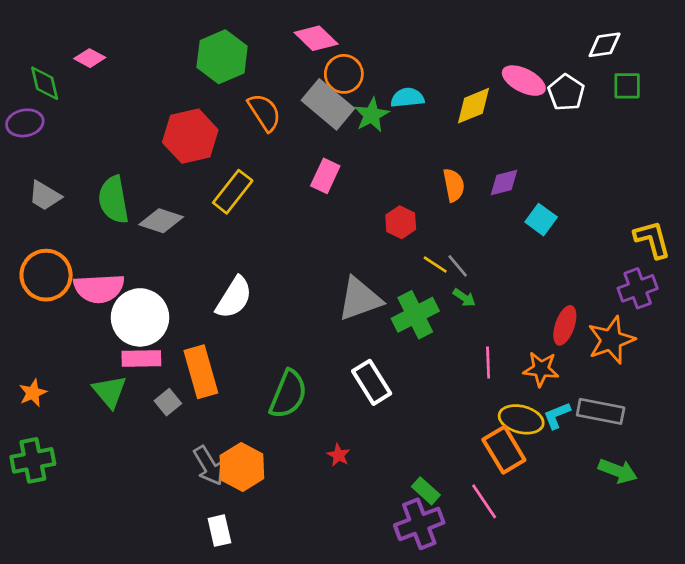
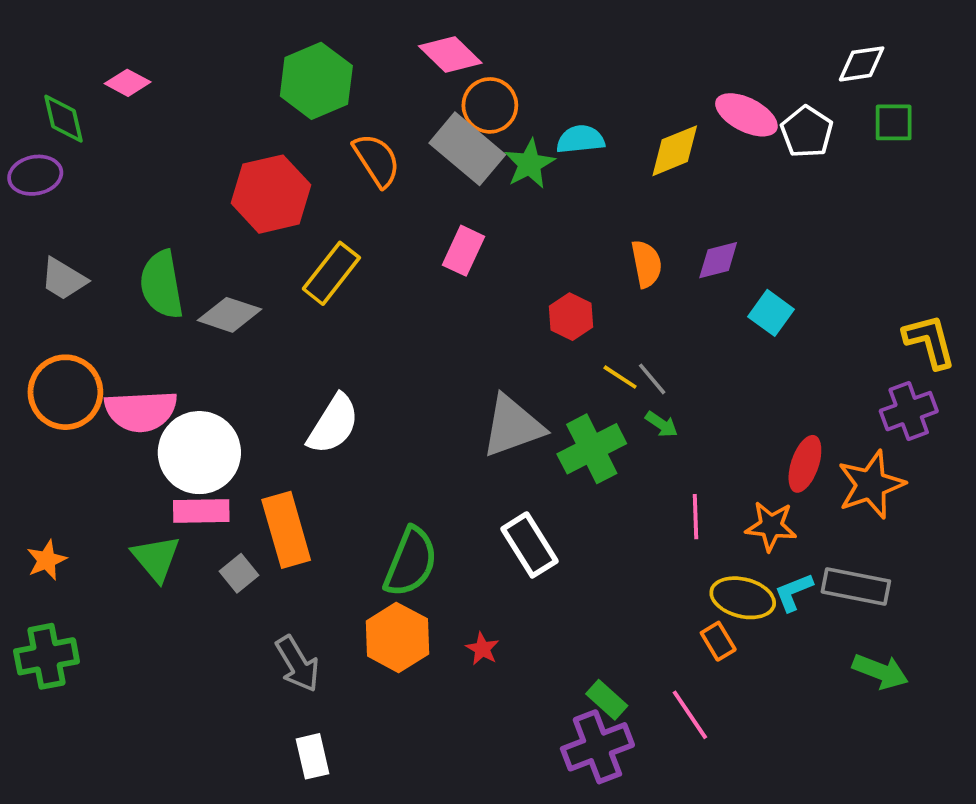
orange rectangle: (504, 450) -> (718, 641), size x0.6
orange hexagon: (242, 467) -> (397, 637), moved

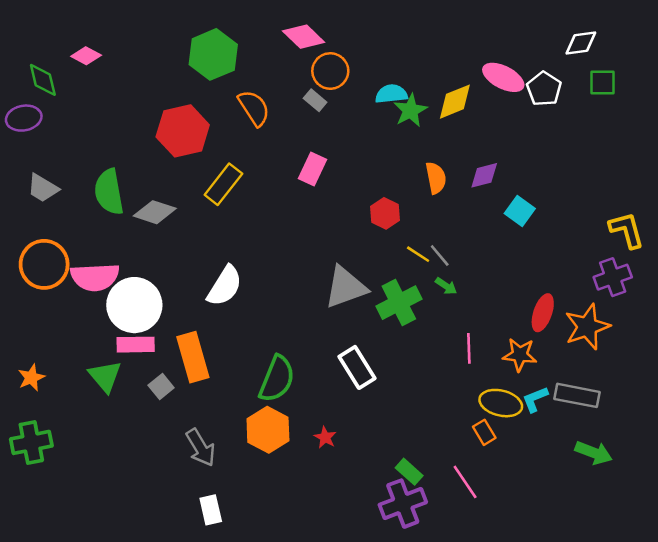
gray rectangle: (467, 149) -> (315, 100), size x0.5
green star: (530, 164) -> (410, 110), moved

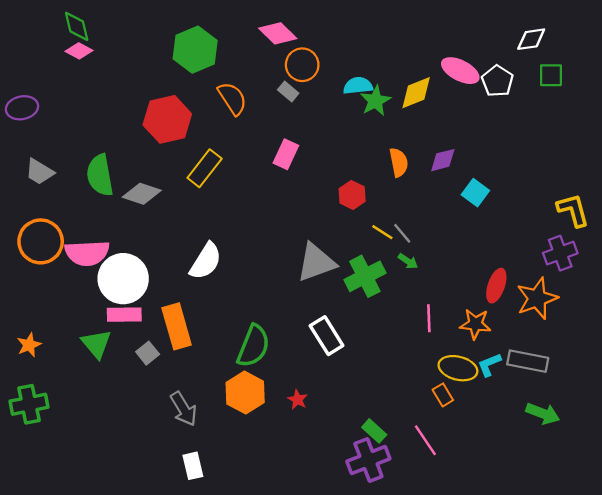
green diamond: (43, 80) -> (77, 26), moved

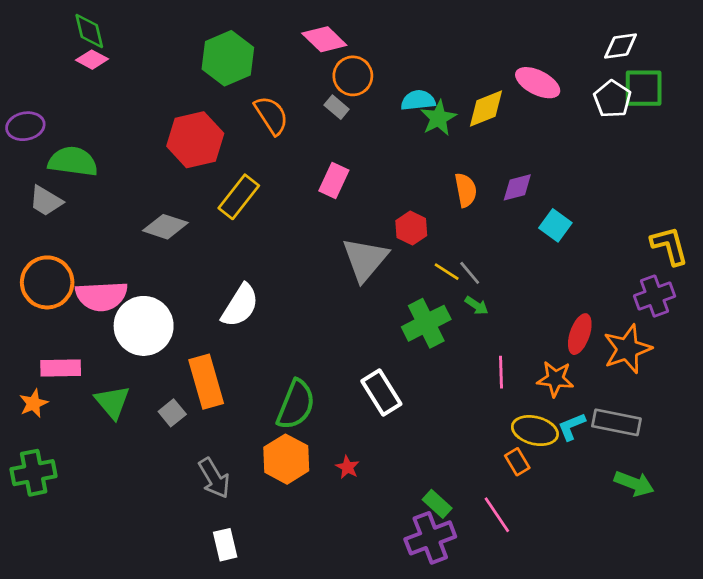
green square: (551, 75) -> (644, 88), size x1.4
white pentagon: (497, 81) -> (612, 99), moved
green semicircle: (100, 175) -> (73, 161), moved, turned 108
gray triangle: (316, 262) -> (365, 259), moved, turned -30
pink rectangle: (124, 315) -> (61, 368), moved

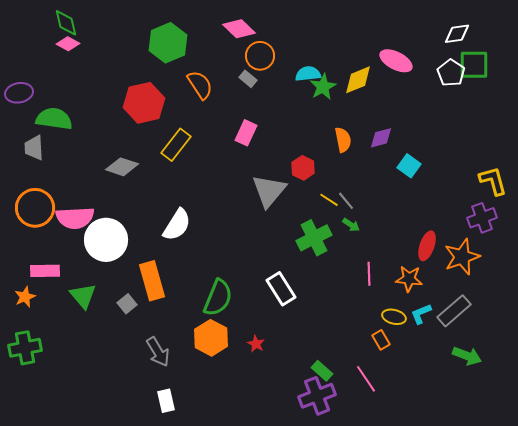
gray trapezoid: (46, 201) -> (34, 148), turned 56
gray rectangle: (616, 422) -> (454, 311), turned -52
yellow ellipse: (535, 431) -> (394, 317), size x0.7

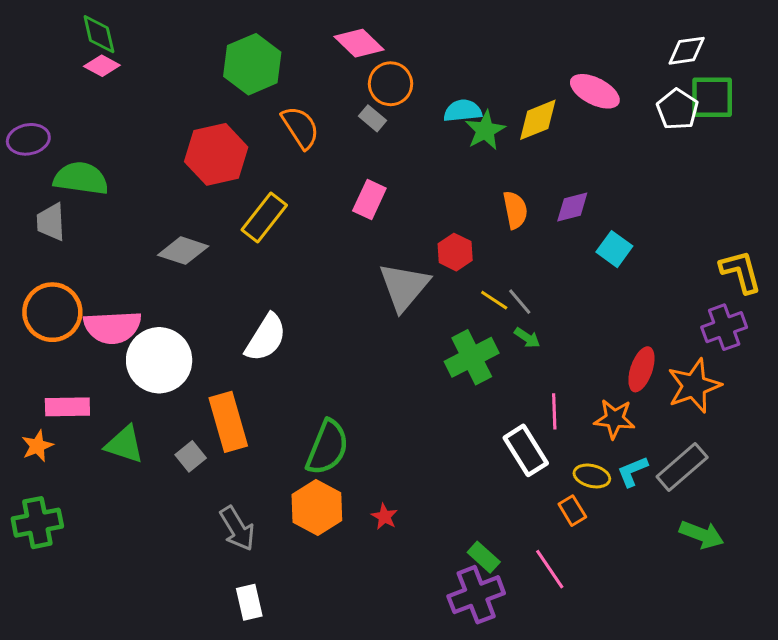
white rectangle: (281, 289) -> (526, 450), moved
green triangle: (83, 296) -> (125, 444), turned -32

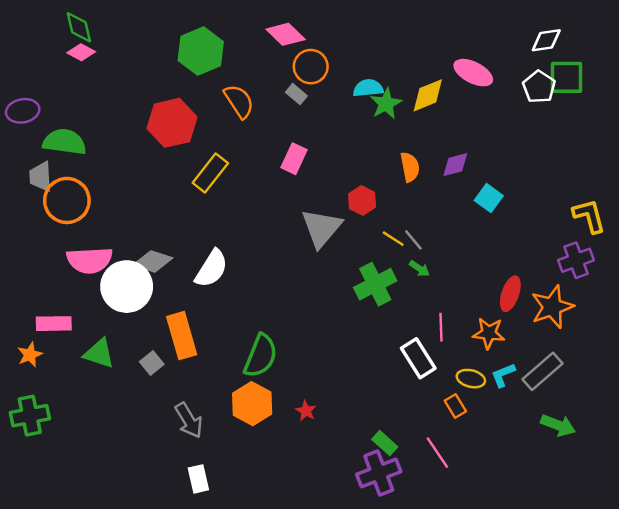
gray diamond: (183, 251) -> (153, 261), moved
orange circle: (52, 312) -> (67, 200), moved

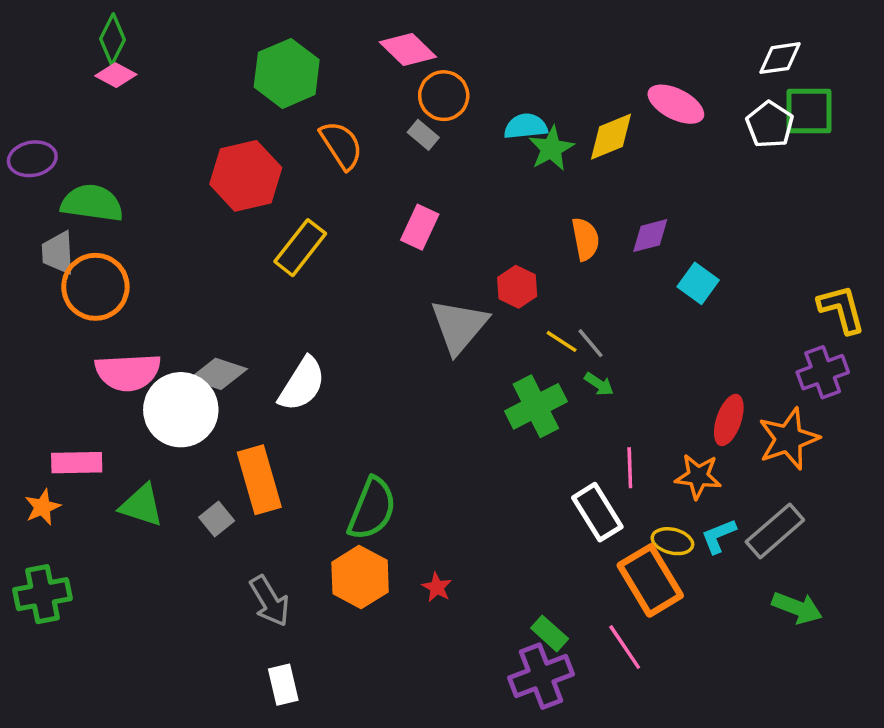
green diamond: (79, 27) -> (113, 39), turned 40
orange rectangle: (455, 406) -> (650, 580), size x2.0

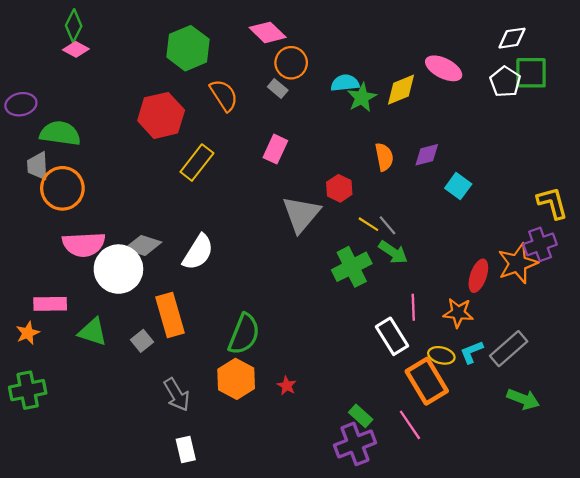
green arrow: (599, 384) -> (393, 252), size x1.5
orange star: (789, 439) -> (518, 263), moved

